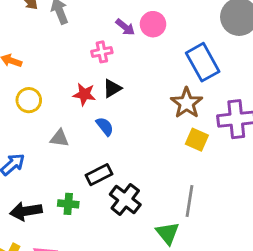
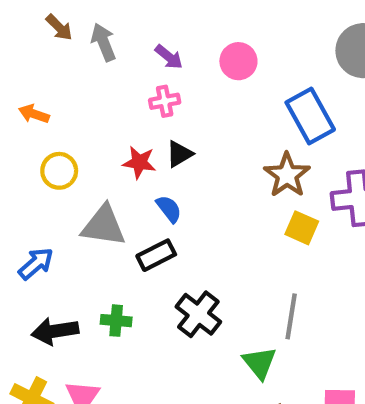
purple arrow: (125, 27) -> (169, 57), moved
gray triangle: (59, 138) -> (103, 226), size x1.6
black rectangle: (99, 175) -> (156, 255), moved

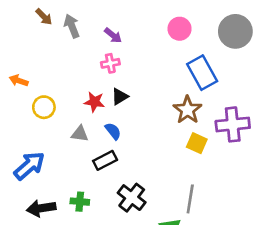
pink circle: (238, 61) -> (180, 29), moved
orange arrow: (34, 114) -> (19, 81), moved
gray triangle: (103, 226) -> (80, 134), moved, size x0.6
blue arrow: (36, 264) -> (29, 166), size x1.4

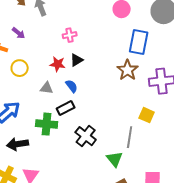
purple arrow: (113, 35) -> (19, 33), moved
blue rectangle: (202, 73) -> (139, 42), turned 40
yellow square: (197, 143) -> (147, 115), moved
green cross: (80, 202) -> (47, 124), moved, size x1.5

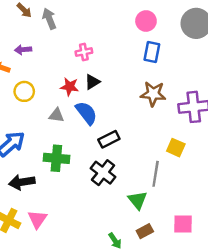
purple arrow: (19, 33) -> (23, 50), turned 136
blue rectangle: (139, 42) -> (152, 52), moved, size x0.7
brown star: (128, 70) -> (153, 94), turned -30
blue semicircle: (72, 86) -> (86, 113), size x1.5
black rectangle: (66, 108) -> (109, 139), moved

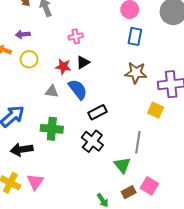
yellow circle: (24, 91) -> (29, 59), moved
yellow square: (176, 148) -> (156, 110), moved
pink square: (183, 224) -> (149, 186), moved, turned 30

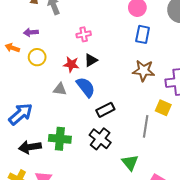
green cross: (52, 129) -> (60, 139), moved
gray line: (138, 142) -> (146, 126), moved

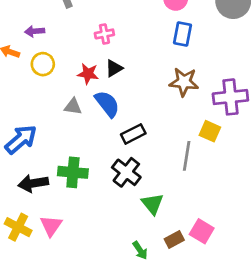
green triangle: (130, 163) -> (152, 204), moved

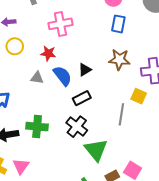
pink cross: (104, 34) -> (60, 24), size x1.6
black triangle: (114, 68) -> (85, 70), moved
green triangle: (152, 204) -> (96, 150), size x1.4

